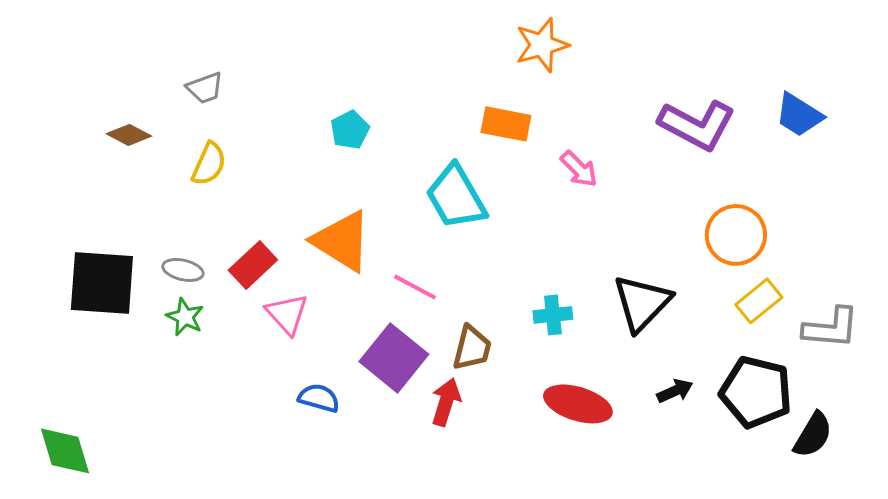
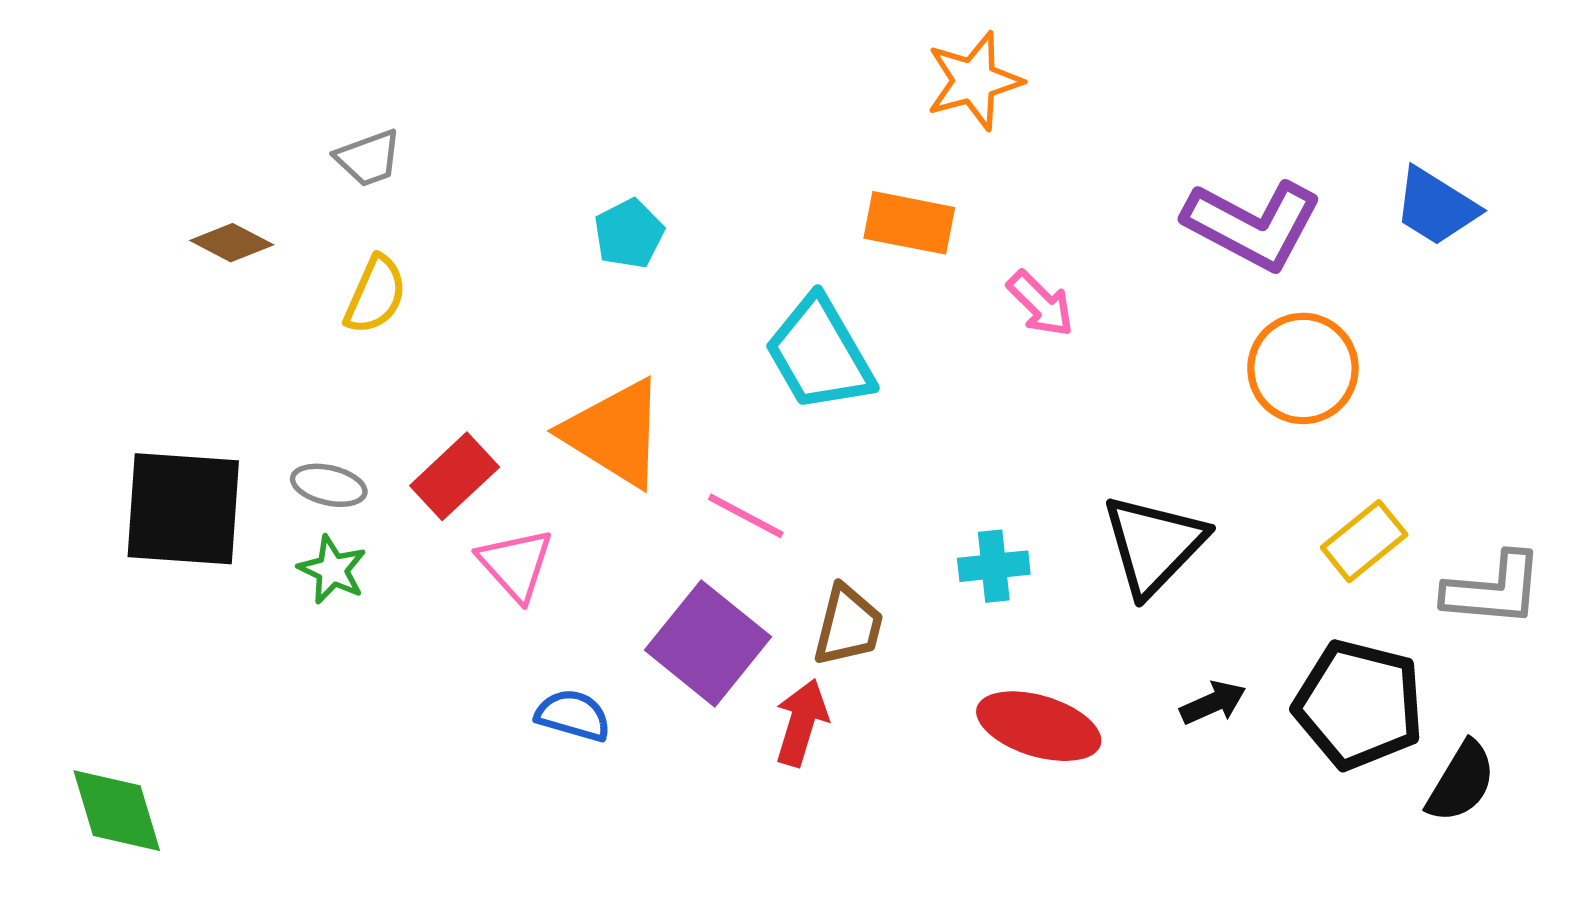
orange circle: (736, 235) -> (1303, 368), moved

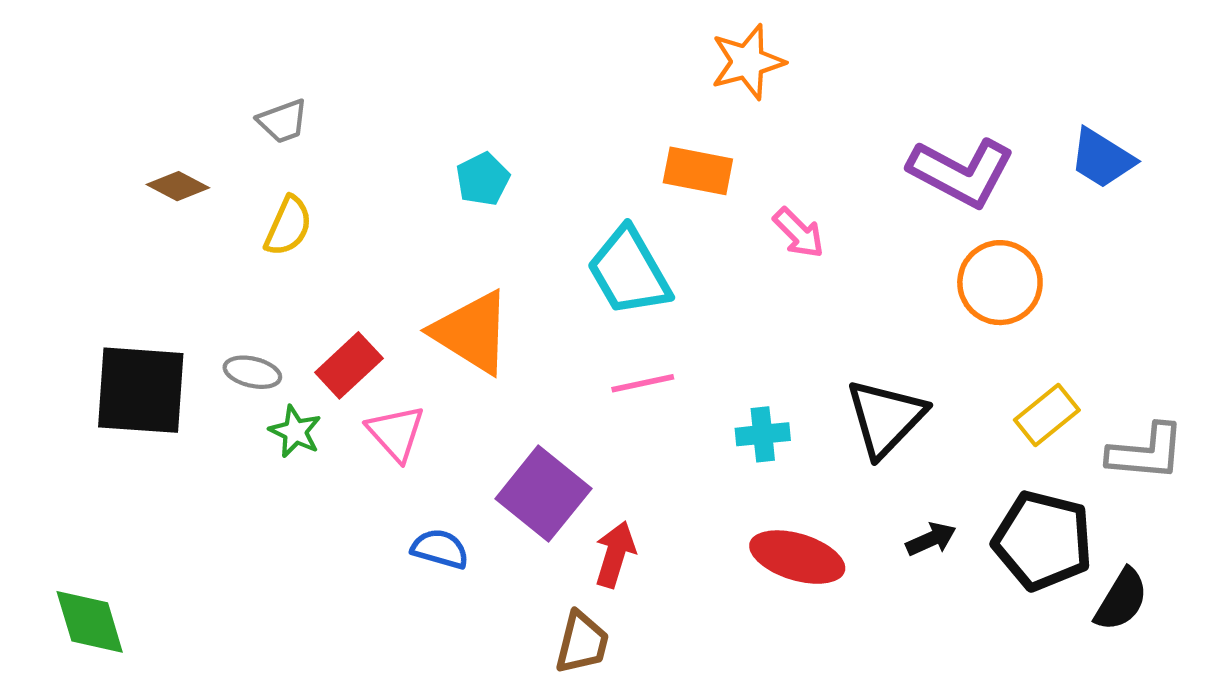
pink line: (746, 516) -> (643, 383), moved, turned -40
green star: (332, 570) -> (295, 432), moved
brown trapezoid: (848, 625) -> (582, 643), moved

